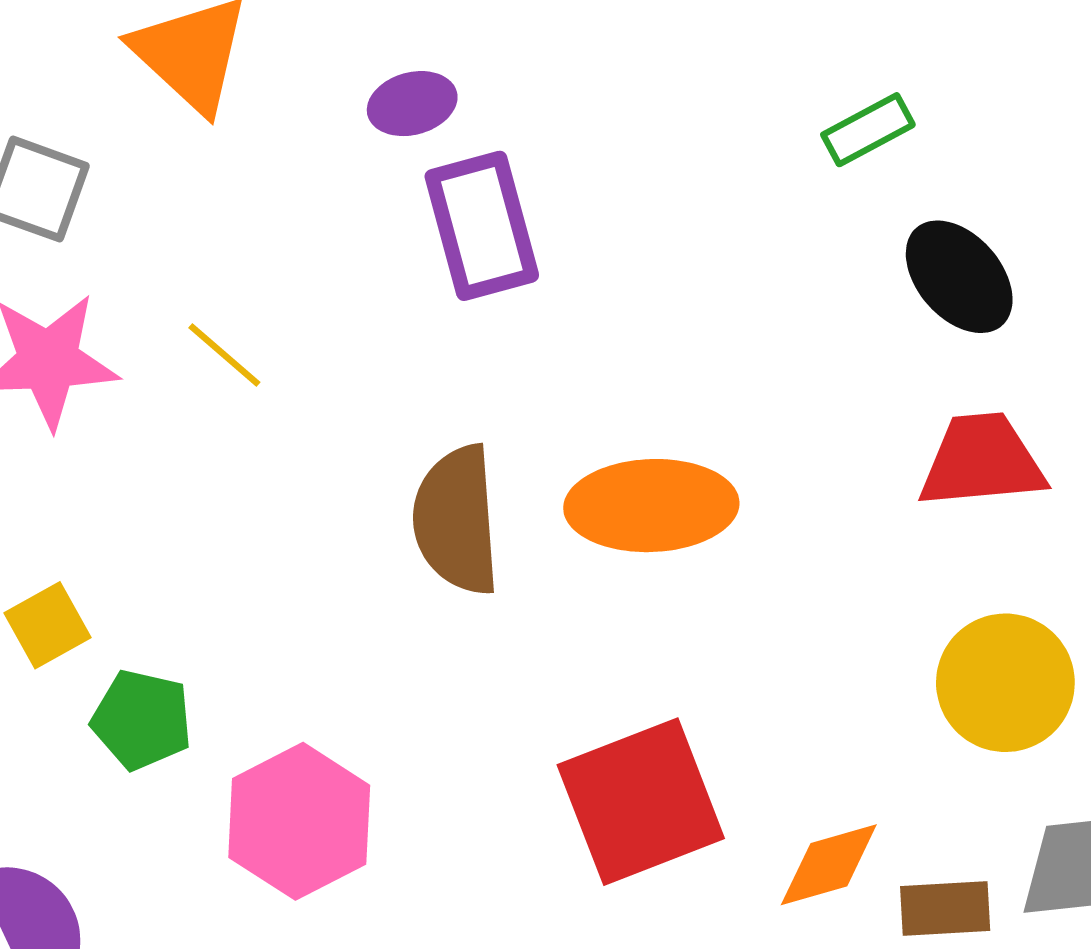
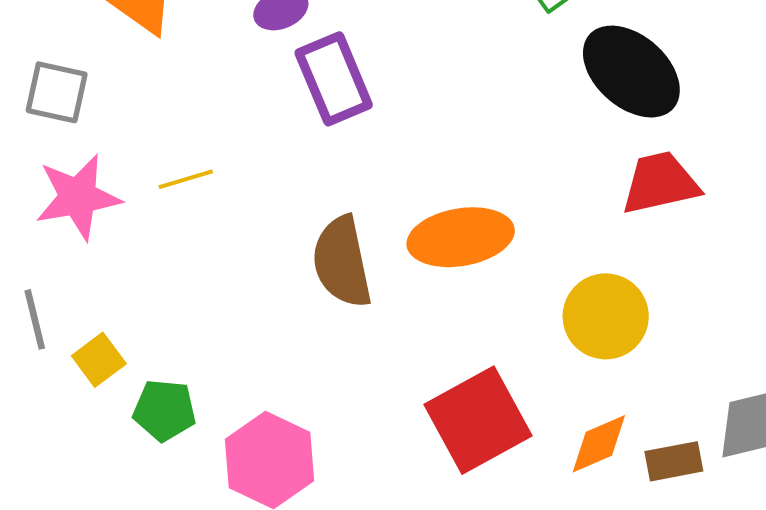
black ellipse: (959, 277) -> (631, 72), size x1.4
yellow line: (224, 355) -> (186, 179), turned -50
yellow circle: (1005, 683) -> (606, 316), moved

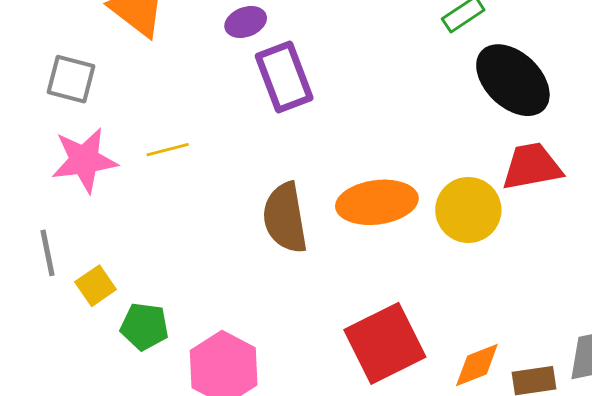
yellow circle: (606, 316) -> (468, 210), moved

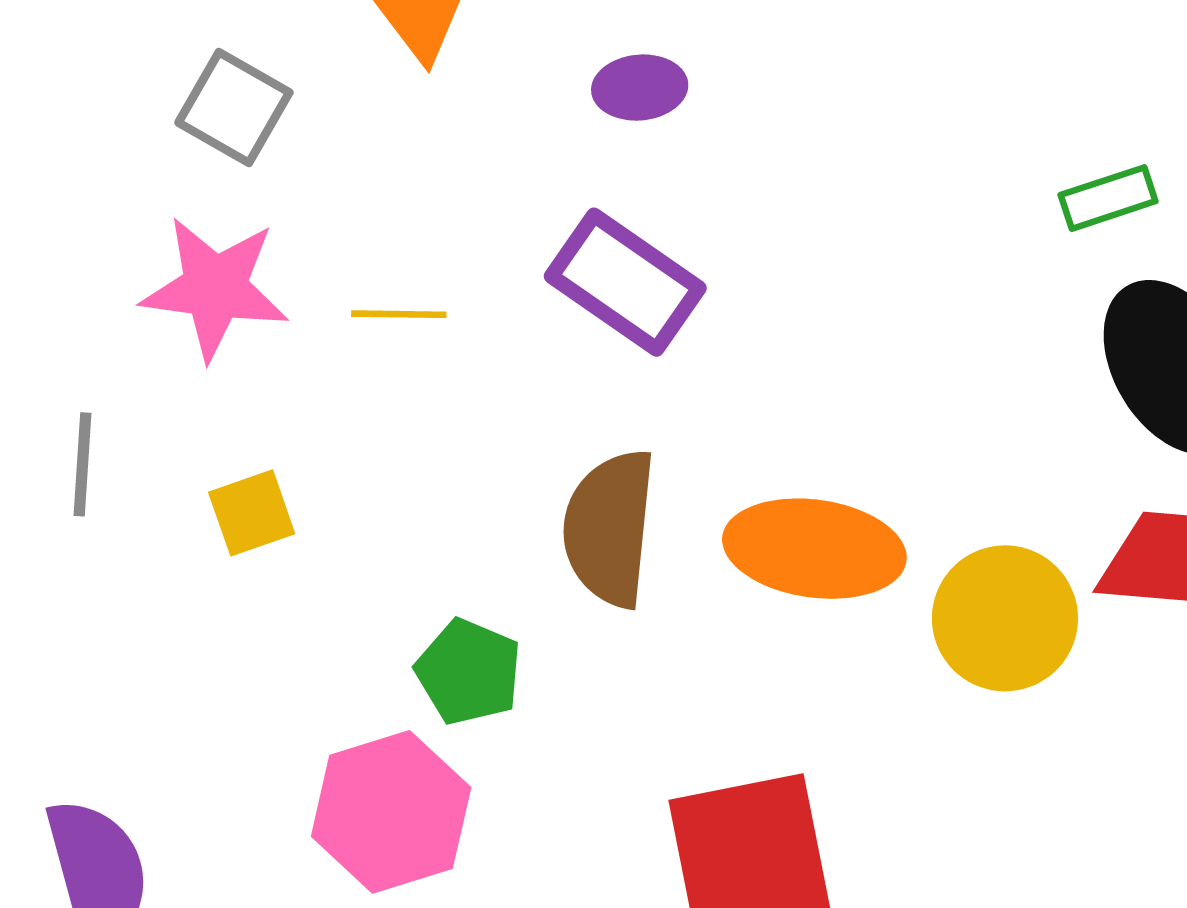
purple rectangle: (284, 77) -> (625, 282), moved, turned -50
yellow square: (96, 286) -> (252, 513), moved
green pentagon: (144, 326) -> (469, 672), moved

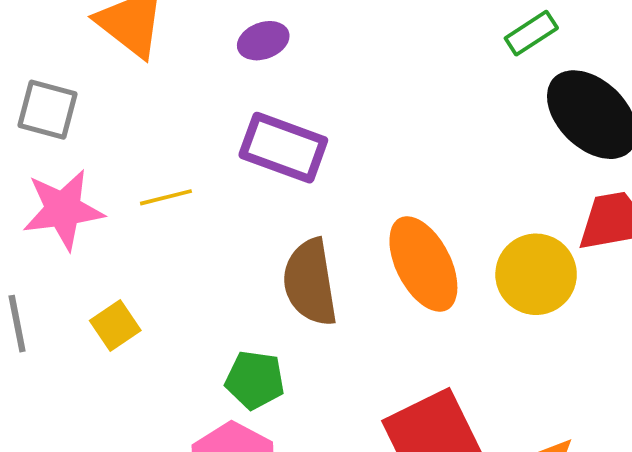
orange ellipse: (814, 549) -> (423, 264), turned 70

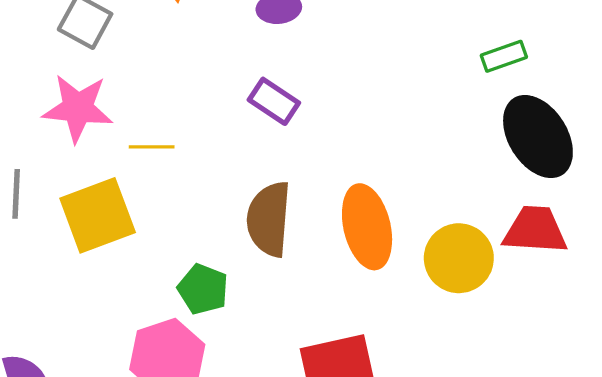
purple rectangle: (283, 148) -> (274, 101), size x0.7
yellow line: (166, 197) -> (152, 147), moved
yellow square: (115, 325) -> (98, 215), size x1.8

